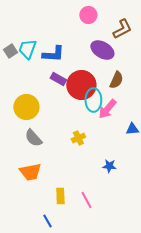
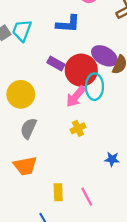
purple ellipse: (102, 50) -> (104, 56), moved
blue L-shape: (53, 54) -> (68, 24), moved
pink arrow: (107, 109) -> (76, 97), moved
gray semicircle: (33, 138) -> (28, 128), turned 66

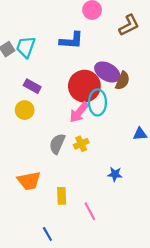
purple rectangle: (56, 64) -> (32, 86), moved
yellow circle: (21, 94) -> (25, 110), size x0.7
gray semicircle: (28, 128) -> (57, 144), moved
yellow rectangle: (58, 192) -> (62, 196), moved

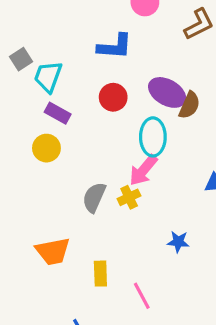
cyan trapezoid: (26, 47) -> (48, 77), moved
red circle: (84, 86) -> (113, 97), moved, size x0.6
pink arrow: (79, 112) -> (143, 170), moved

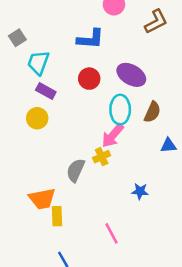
gray square: (21, 59) -> (17, 38), moved
brown semicircle: (189, 105) -> (152, 112), moved
gray semicircle: (94, 197) -> (76, 170), moved
yellow rectangle: (100, 274) -> (57, 216), moved

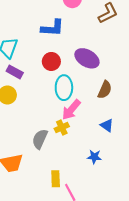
cyan ellipse: (120, 110) -> (64, 88), moved
blue triangle: (168, 145) -> (107, 125), moved, turned 40
yellow rectangle: (57, 216) -> (56, 179), moved

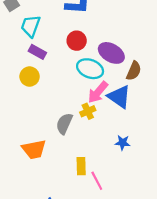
purple ellipse: (87, 58) -> (111, 53), moved
cyan ellipse: (64, 88) -> (90, 69), turned -70
blue triangle: (107, 125) -> (119, 97), moved, size x1.6

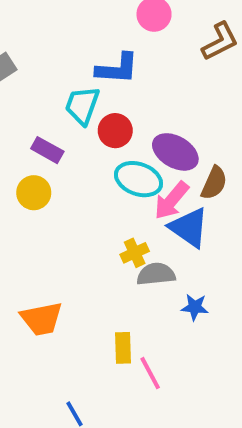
cyan trapezoid: (31, 26) -> (82, 105), moved
pink arrow: (98, 92) -> (171, 200), moved
gray semicircle: (64, 124) -> (156, 274), moved, turned 60

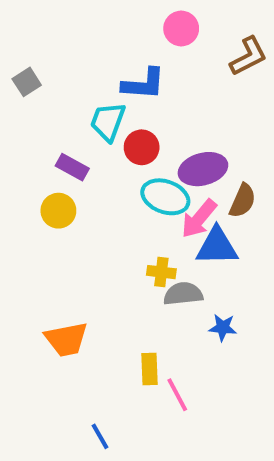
purple ellipse: (175, 152) -> (203, 169), turned -45
blue triangle: (189, 228) -> (217, 246), turned -36
yellow cross: (135, 253) -> (161, 272), turned 32

